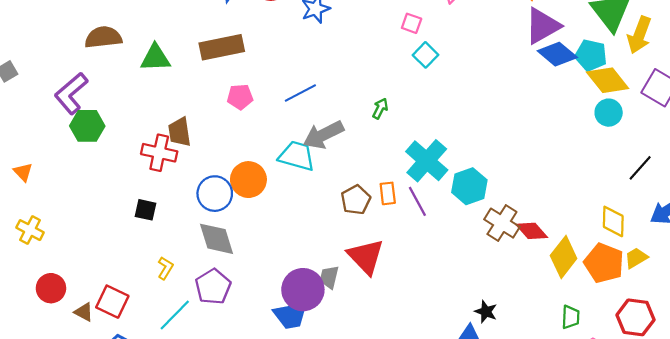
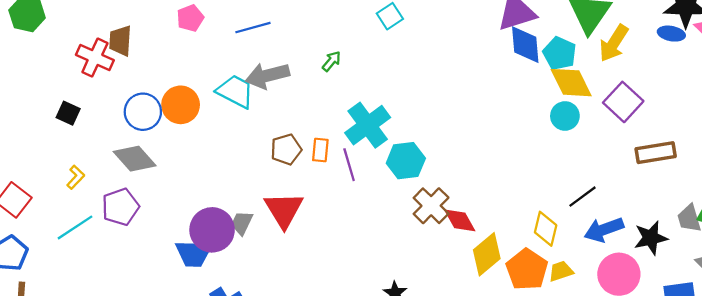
blue diamond: (557, 54) -> (525, 45), turned 33
pink pentagon: (240, 97) -> (190, 18), turned -30
black line: (640, 168) -> (583, 197), moved
gray diamond: (217, 239) -> (135, 159), turned -36

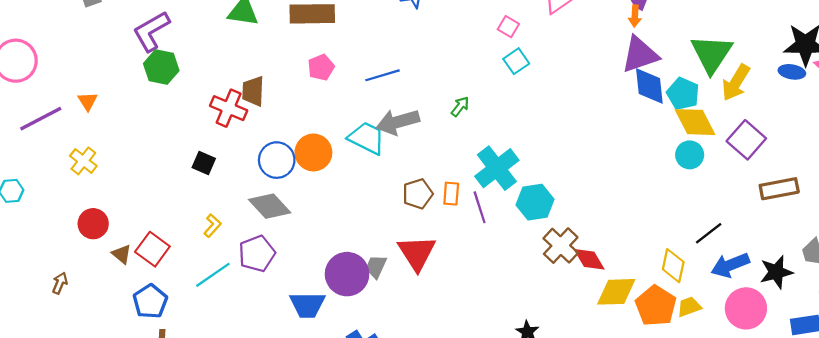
blue trapezoid: (194, 253) -> (307, 305), moved
yellow diamond: (487, 254) -> (616, 292), turned 39

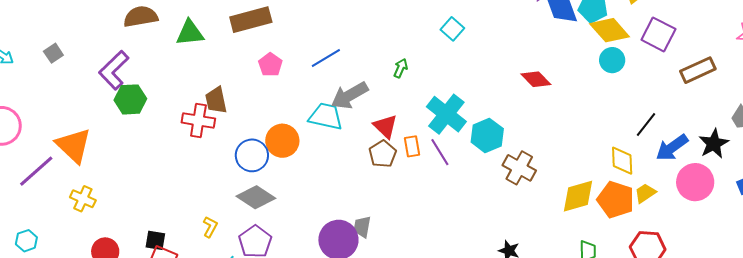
cyan square: (516, 61) -> (452, 29), moved
orange triangle: (88, 101) -> (73, 145), size x2.0
black square: (204, 163) -> (155, 240), moved
red triangle: (417, 253) -> (385, 126), moved, size x0.7
red diamond: (589, 259) -> (536, 79), moved

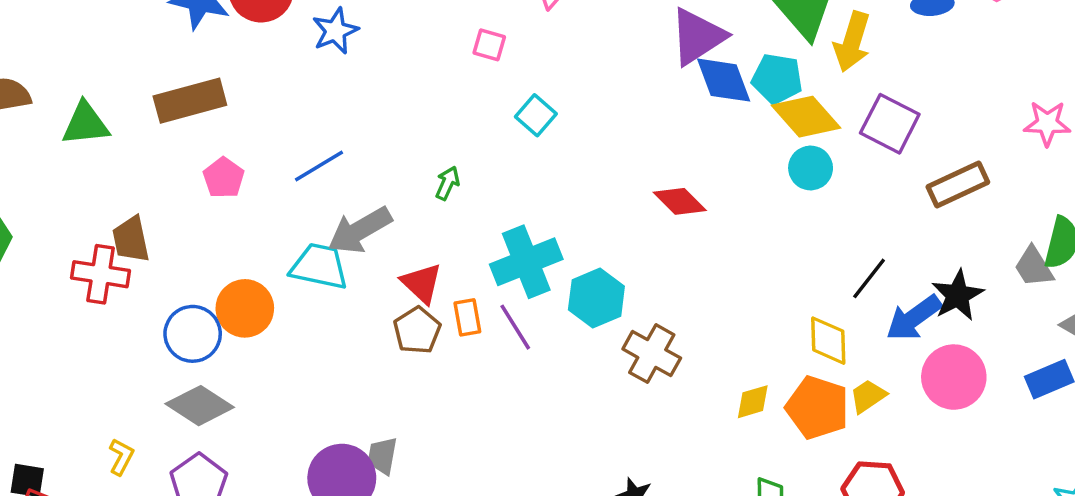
cyan cross: (446, 114) -> (526, 262), turned 30
black star: (714, 144) -> (958, 295), moved
yellow diamond: (578, 196) -> (753, 402), size x0.6

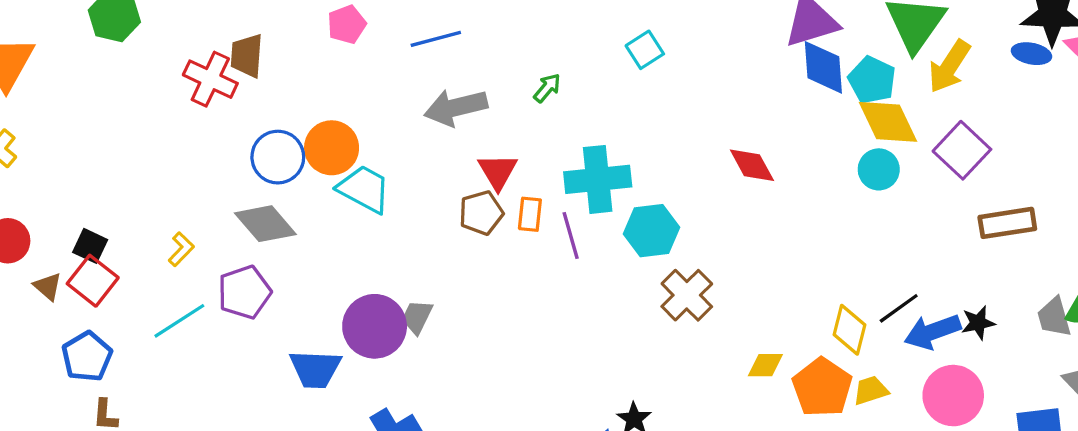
cyan trapezoid: (319, 266) -> (364, 189), moved
black line: (869, 278) -> (899, 308), moved
black star: (958, 295) -> (978, 323), size x0.7

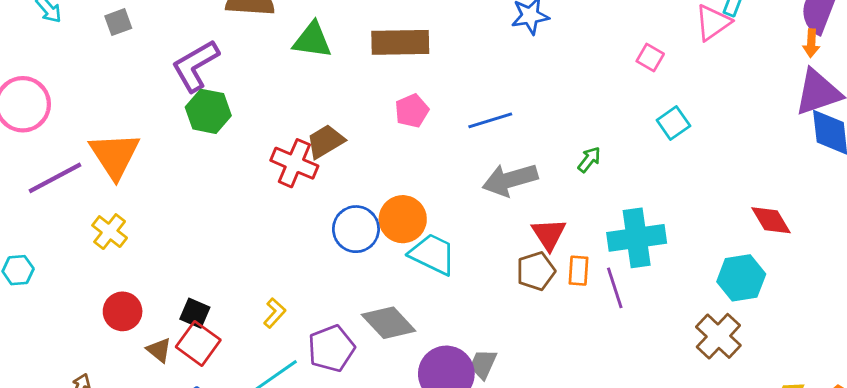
brown trapezoid: (247, 56) -> (325, 141), turned 57
gray diamond: (265, 224) -> (389, 323), moved
cyan hexagon: (651, 231) -> (741, 278), moved

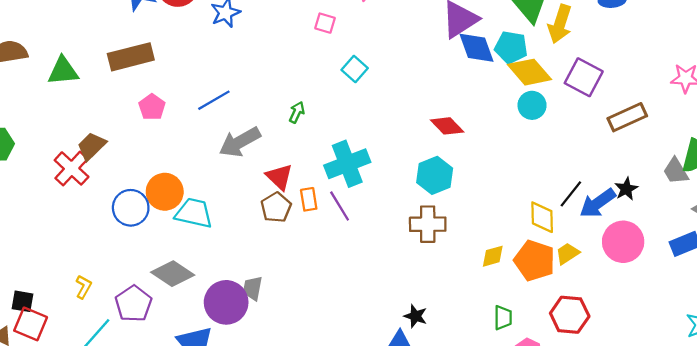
red cross: (294, 163) -> (72, 168), turned 33
brown cross: (718, 336) -> (428, 224), turned -30

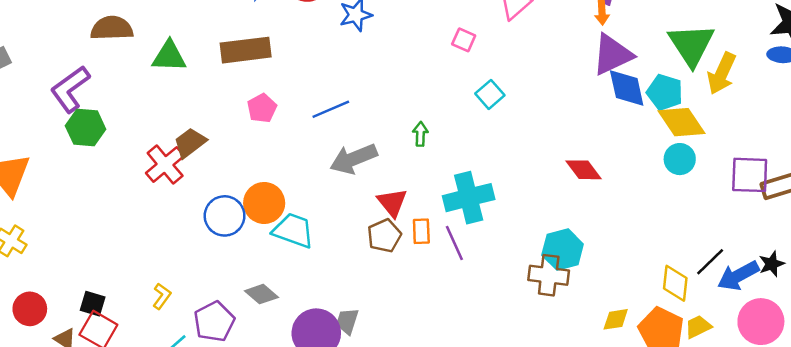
purple square: (584, 77) -> (750, 175), moved, turned -33
green arrow: (297, 112) -> (420, 134), turned -30
cyan hexagon: (435, 175) -> (563, 250), moved
gray diamond: (173, 274) -> (261, 294), size x0.7

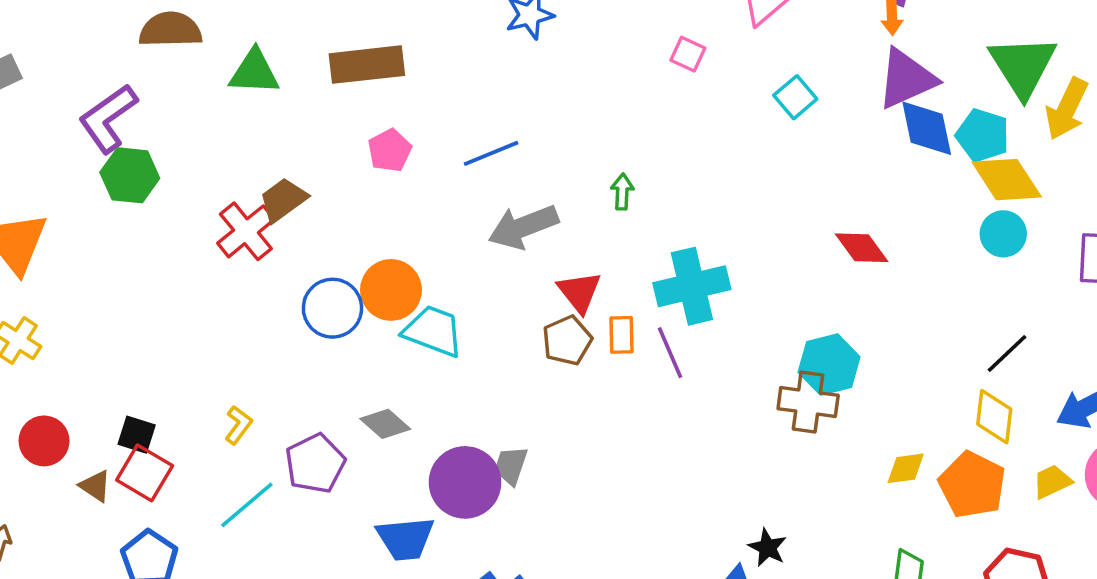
cyan square: (490, 94) -> (795, 97), moved
black line: (710, 262) -> (1007, 354), moved
yellow trapezoid: (698, 327) -> (1052, 482), moved

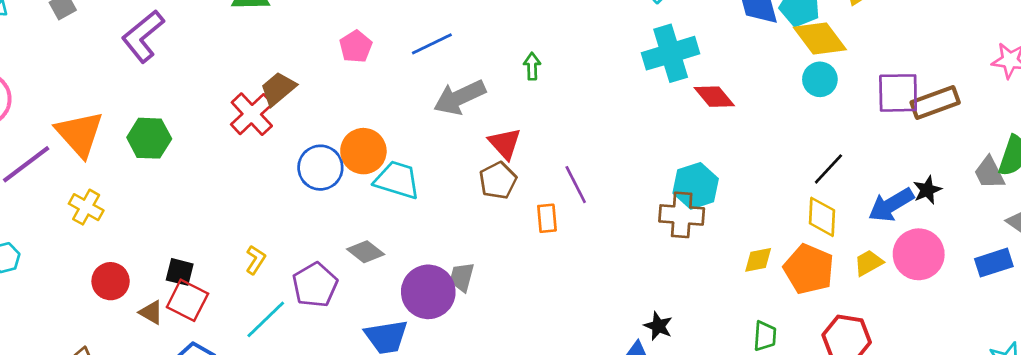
green hexagon: (130, 175) -> (149, 138), moved
cyan cross: (692, 286) -> (671, 53), moved
orange rectangle: (622, 335) -> (547, 218), moved

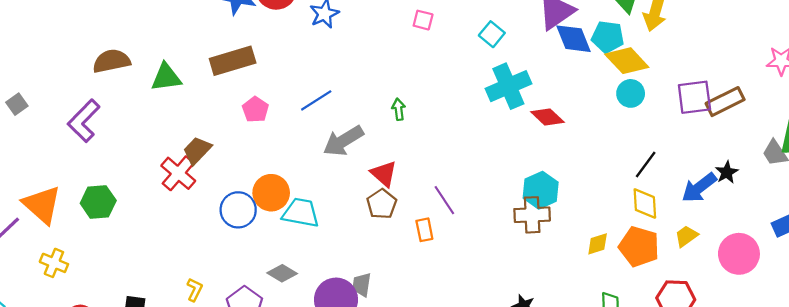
pink circle: (919, 254) -> (739, 254), moved

